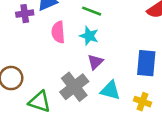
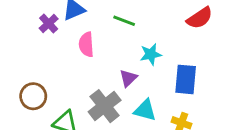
purple cross: (25, 14) -> (49, 24), turned -35
cyan star: (89, 36) -> (151, 54), moved, turned -30

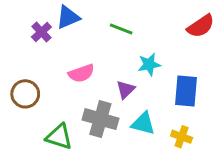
pink semicircle: (86, 44) -> (81, 73), moved, turned -105
brown circle: (33, 96) -> (25, 94), moved
gray cross: (105, 106) -> (100, 119), turned -36

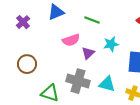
purple cross: (41, 32) -> (23, 22), moved
pink semicircle: (81, 73) -> (71, 40), moved
purple triangle: (126, 90) -> (88, 53), moved

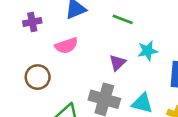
purple cross: (23, 22) -> (32, 22), turned 32
pink semicircle: (71, 40) -> (66, 46), moved

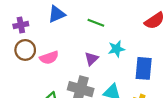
pink semicircle: (66, 46) -> (49, 58), moved
brown circle: (38, 77) -> (25, 50), moved

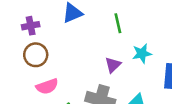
green line: (96, 23) -> (118, 23), turned 56
pink semicircle: (49, 58) -> (47, 86), moved

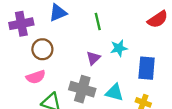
purple cross: (31, 26) -> (21, 24), size x1.5
brown circle: (36, 55) -> (42, 49), moved

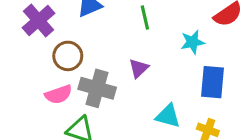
purple cross: (21, 24) -> (39, 21), turned -30
cyan star: (119, 48) -> (193, 42), moved
gray cross: (82, 89) -> (97, 88), moved

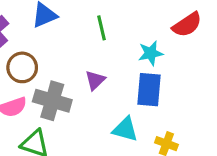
blue rectangle: (213, 82) -> (149, 90), moved

